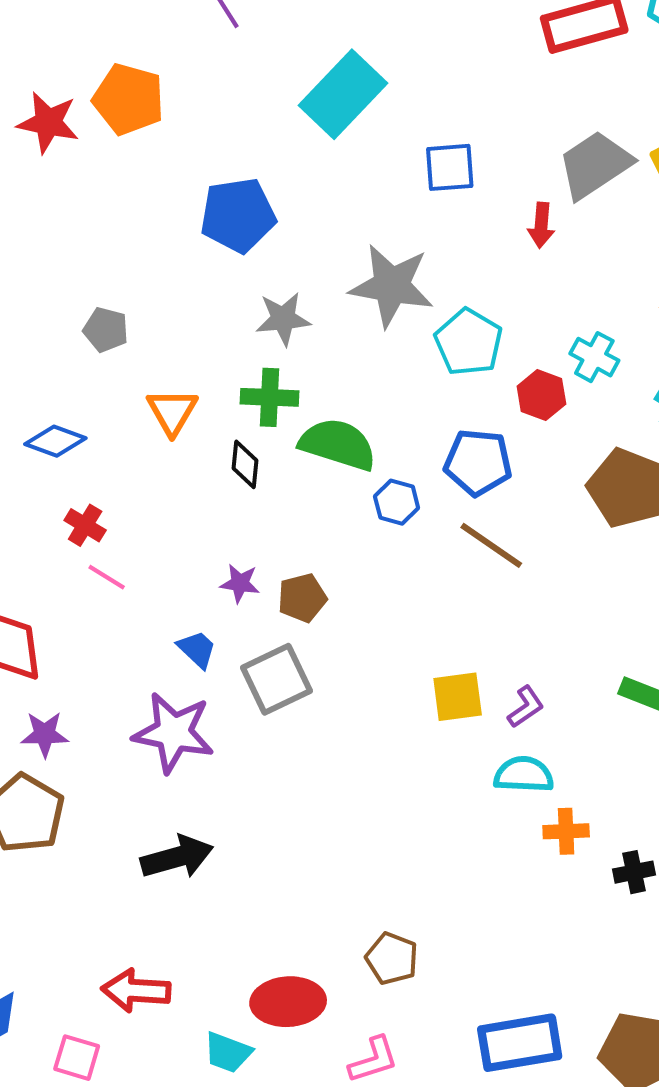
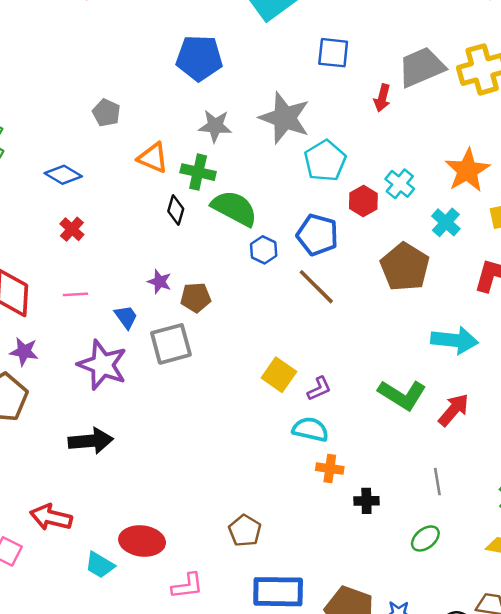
orange triangle: (172, 411) -> (153, 158), moved, turned -48
pink line: (107, 577) -> (75, 294), moved, turned -45
yellow square: (458, 697) -> (279, 375), turned 32
brown pentagon: (392, 959) -> (245, 531), moved

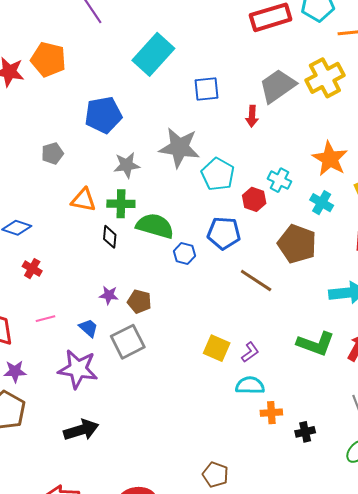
gray pentagon: (106, 113) -> (52, 153), moved, turned -30
brown line: (316, 287) -> (256, 280), moved
brown pentagon: (196, 297) -> (139, 302), turned 30

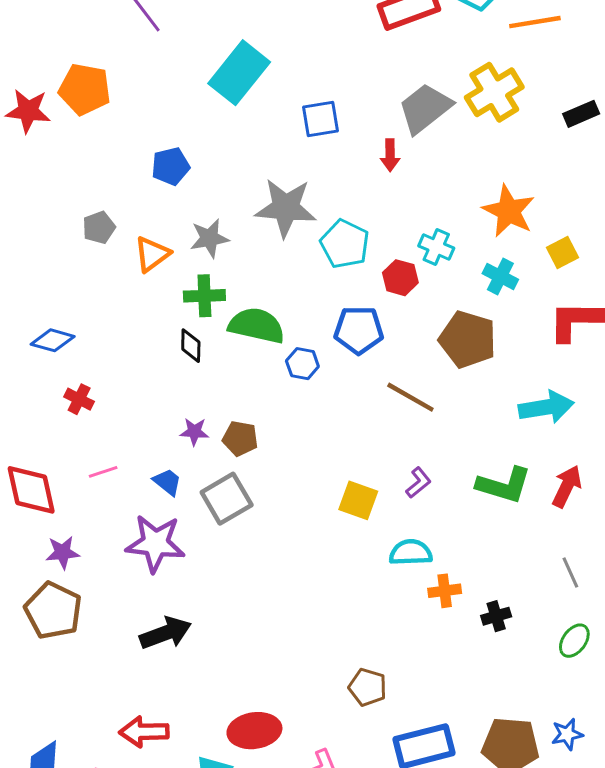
blue pentagon: (103, 115) -> (171, 166), size x0.7
orange triangle: (84, 200) -> (152, 254), moved, turned -44
purple L-shape: (250, 352) -> (418, 483), moved

